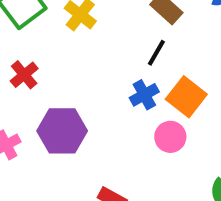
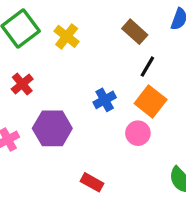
black line: (156, 53) -> (147, 67), moved
blue cross: (144, 95) -> (105, 100), moved

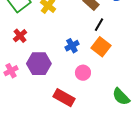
pink circle: (138, 133) -> (83, 73), moved
red rectangle: (92, 182) -> (64, 98), size x1.5

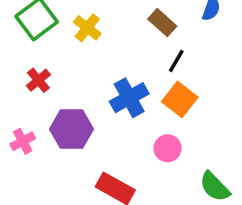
blue cross: (72, 46) -> (129, 98), size x1.5
pink circle: (83, 73) -> (168, 148), moved

